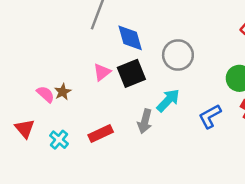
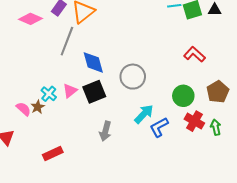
cyan arrow: (168, 100) -> (144, 114), moved
red rectangle: (101, 133) -> (53, 153), moved
cyan cross: (59, 140) -> (49, 94), moved

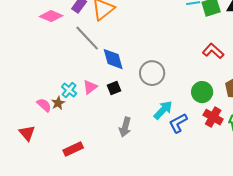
gray line: (67, 41) -> (87, 38), turned -64
black square: (94, 92) -> (114, 88), size x0.6

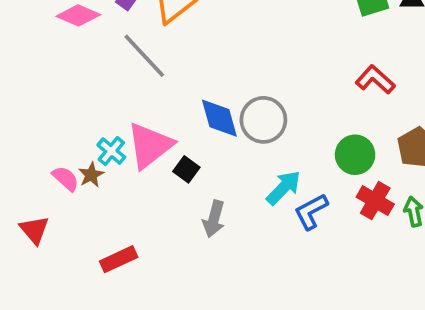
blue diamond: (113, 59) -> (219, 118), moved
pink triangle: (90, 87) -> (150, 146), size x1.8
black square: (114, 88) -> (186, 169), moved, turned -32

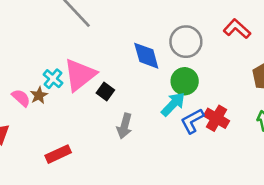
blue diamond: (219, 118) -> (146, 56), moved
gray circle: (263, 120) -> (186, 42), moved
green circle: (355, 155) -> (185, 81), moved
red cross: (375, 201) -> (217, 118), moved

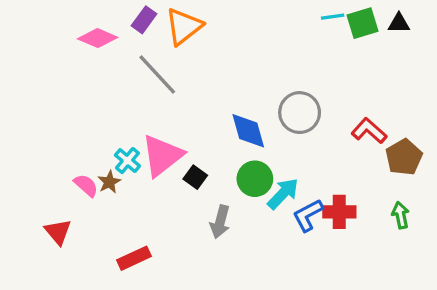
red L-shape: (237, 29) -> (369, 131), moved
green circle: (185, 81) -> (255, 179), moved
red cross: (217, 118) -> (339, 212), turned -30

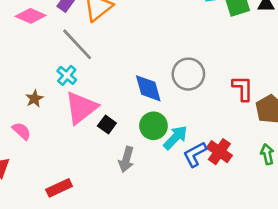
red L-shape: (369, 131) -> (243, 88), turned 48
cyan cross: (127, 161) -> (67, 75), moved
brown star: (109, 182) -> (34, 99), moved
red cross: (339, 212) -> (219, 152), turned 35

